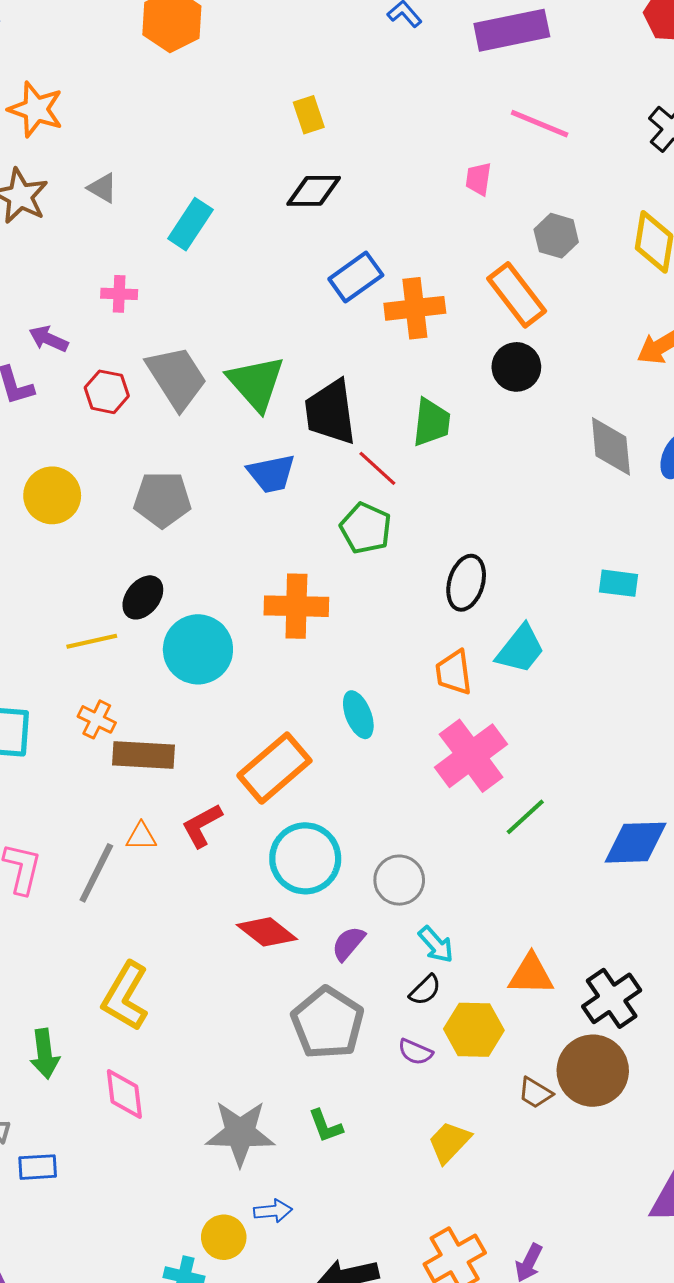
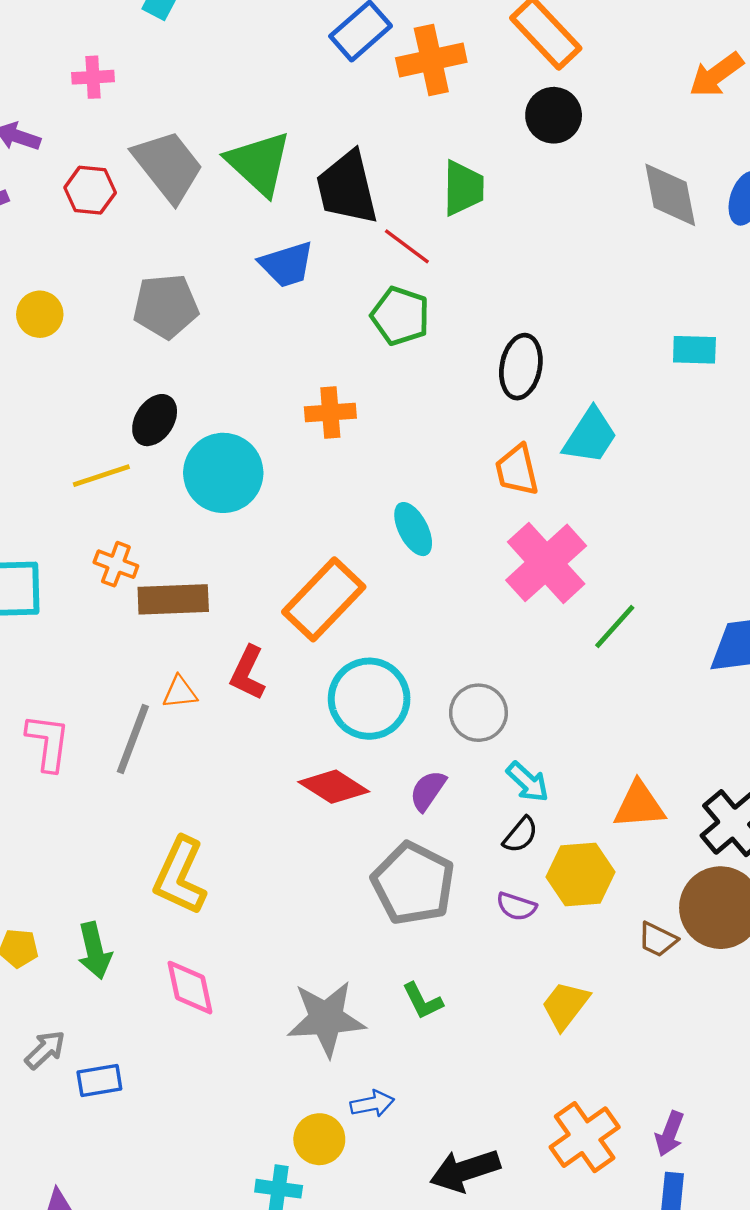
yellow circle: (52, 495) -> (40, 314), size x0.7
orange cross: (296, 606) -> (330, 413), size x0.7
red L-shape: (202, 825) -> (248, 673), turned -30

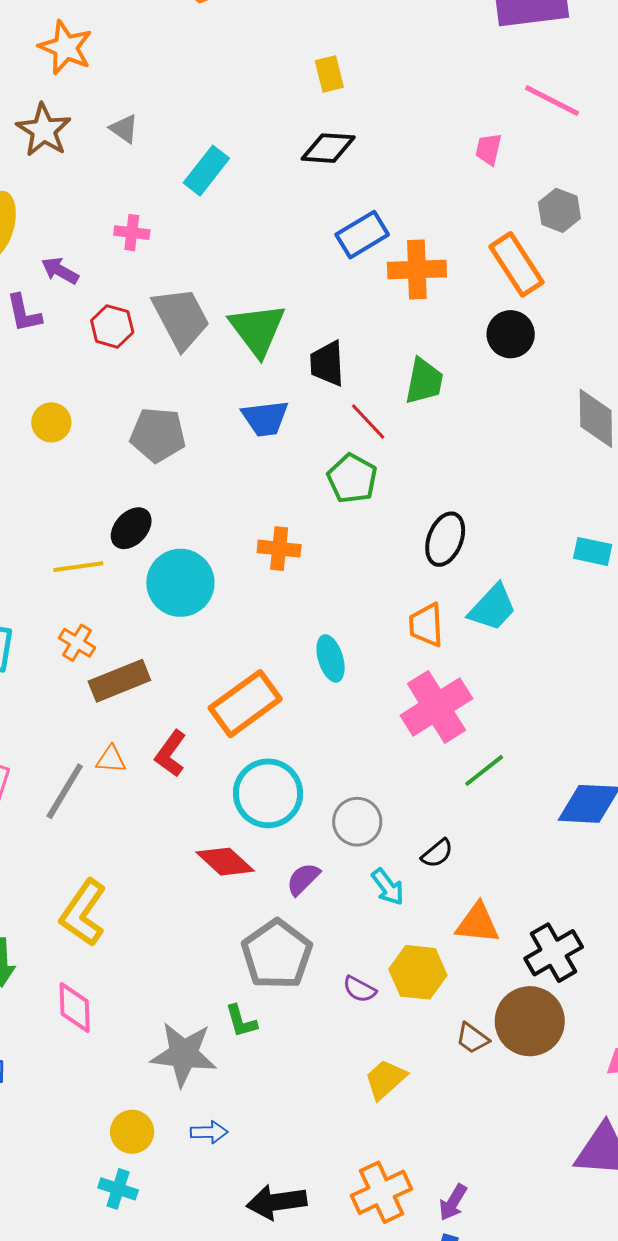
black trapezoid: (347, 188) -> (327, 363), size x0.7
brown rectangle: (173, 599) -> (119, 681), turned -30
black semicircle: (520, 835) -> (437, 853), moved
green L-shape: (423, 1001) -> (241, 1021), moved
yellow circle: (319, 1139) -> (132, 1132), moved

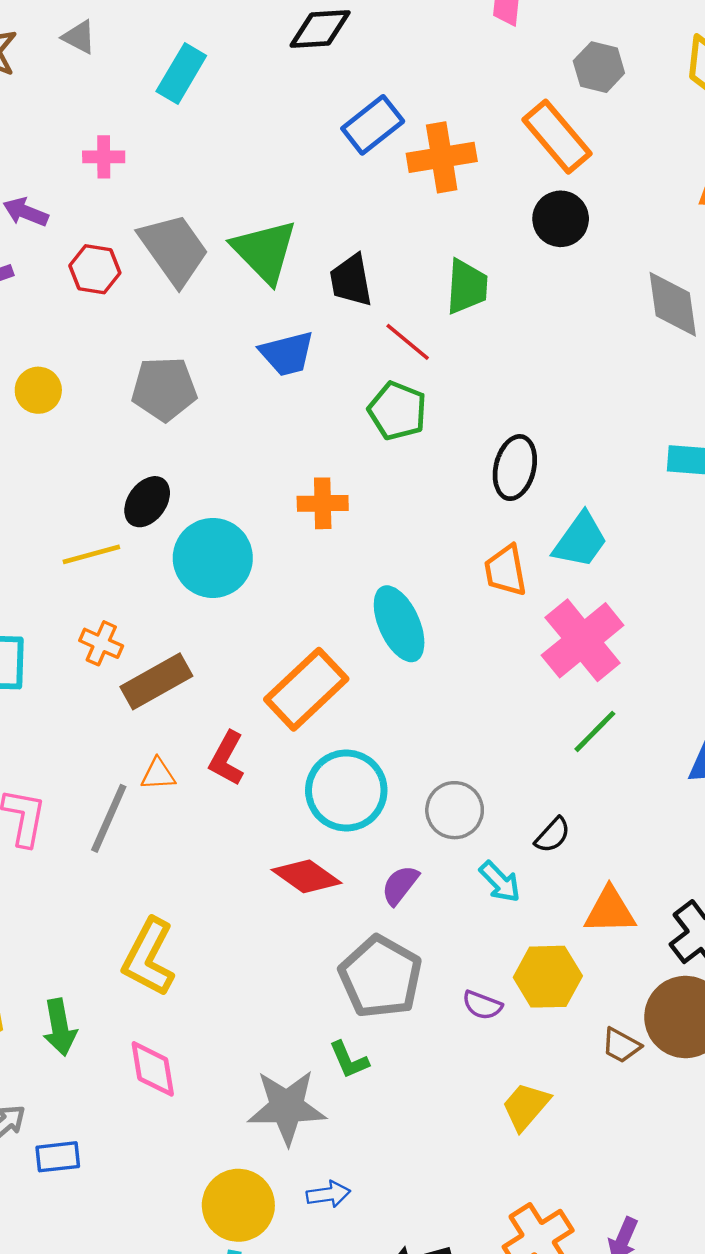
cyan ellipse: (331, 658) -> (399, 624), size x1.4
pink cross: (436, 707) -> (583, 640), moved
yellow circle: (132, 1132) -> (238, 1205), size x1.4

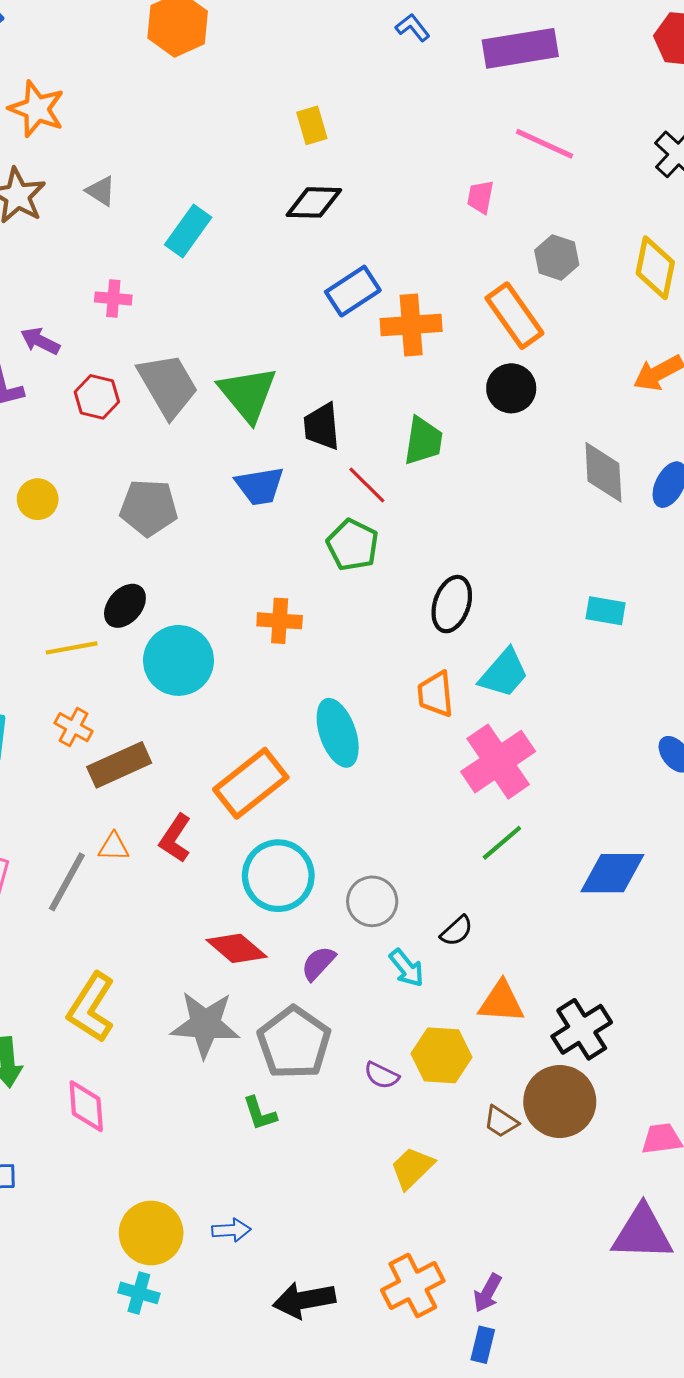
gray star: (287, 1107) -> (205, 1024), moved

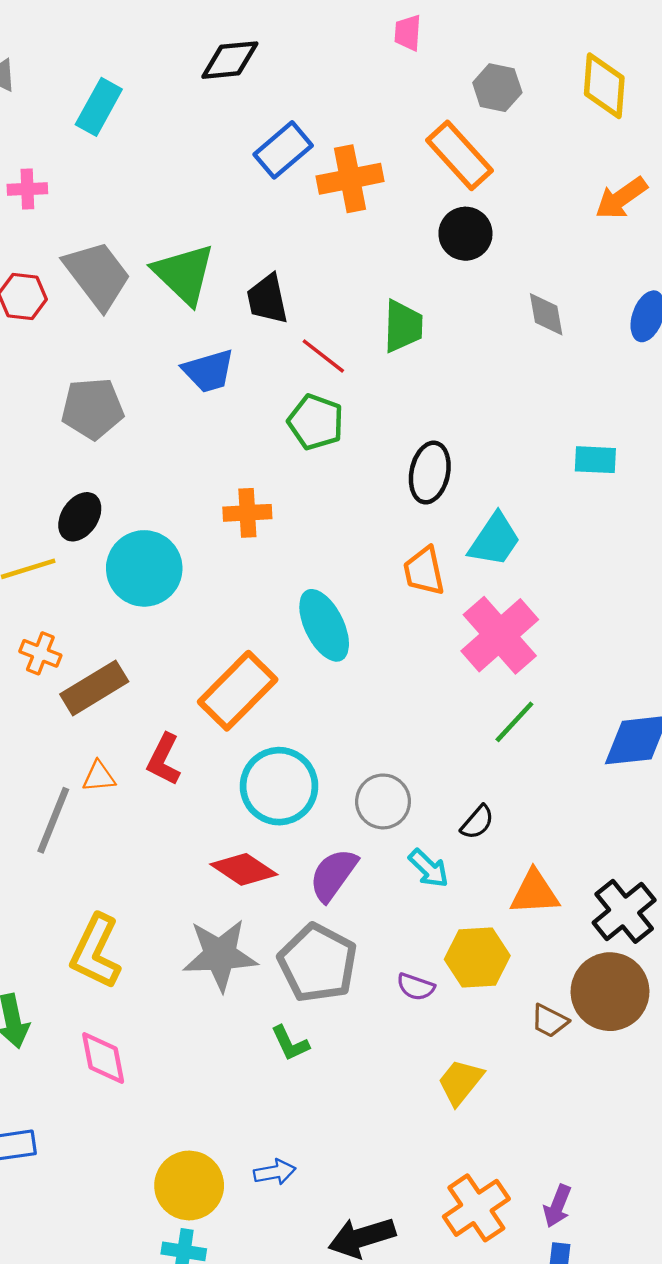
green trapezoid: (423, 441) -> (403, 326), moved
gray diamond: (603, 472) -> (546, 314), moved, size x0.7
purple semicircle: (318, 963) -> (333, 875), size x1.4

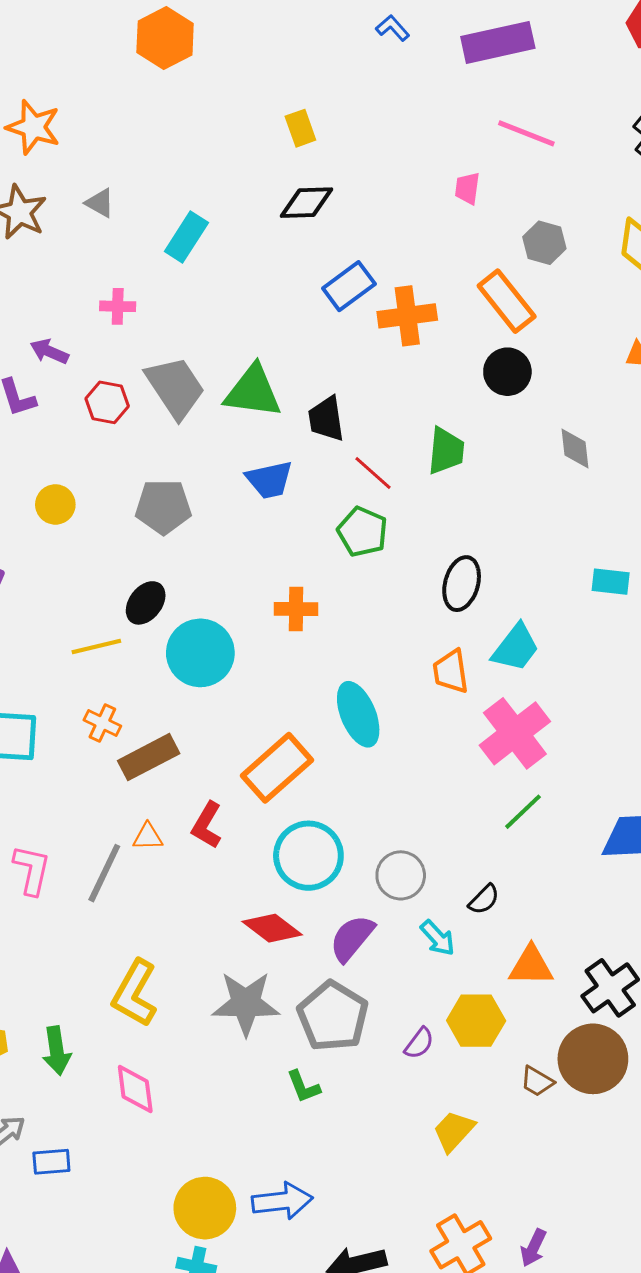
green triangle: (184, 274) -> (253, 391), turned -40
purple semicircle: (416, 987) -> (419, 1043), turned -76
blue arrow: (275, 1172) -> (282, 1201), size x1.6

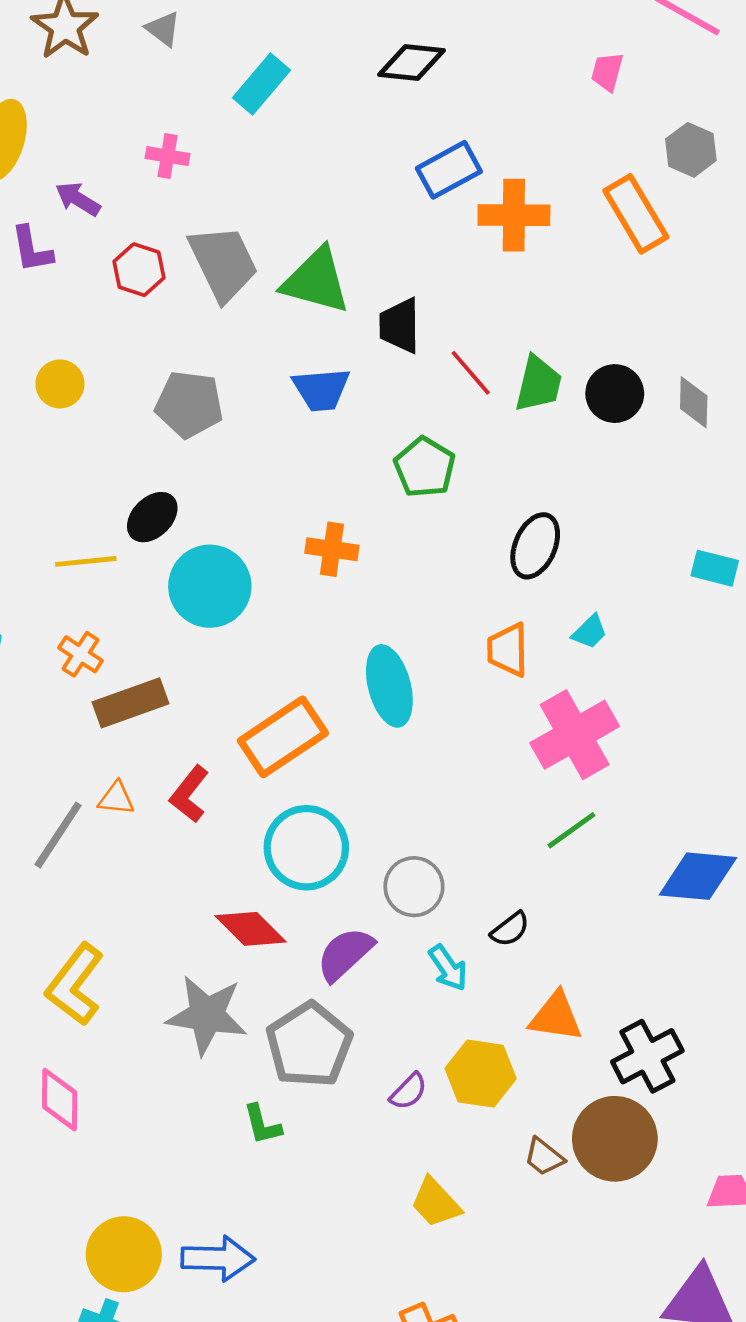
black circle: (507, 372) -> (615, 394), moved
red line: (373, 473) -> (471, 373), moved
cyan trapezoid: (516, 648) -> (590, 632), size x0.6
yellow trapezoid: (454, 1131) -> (436, 1203), turned -93

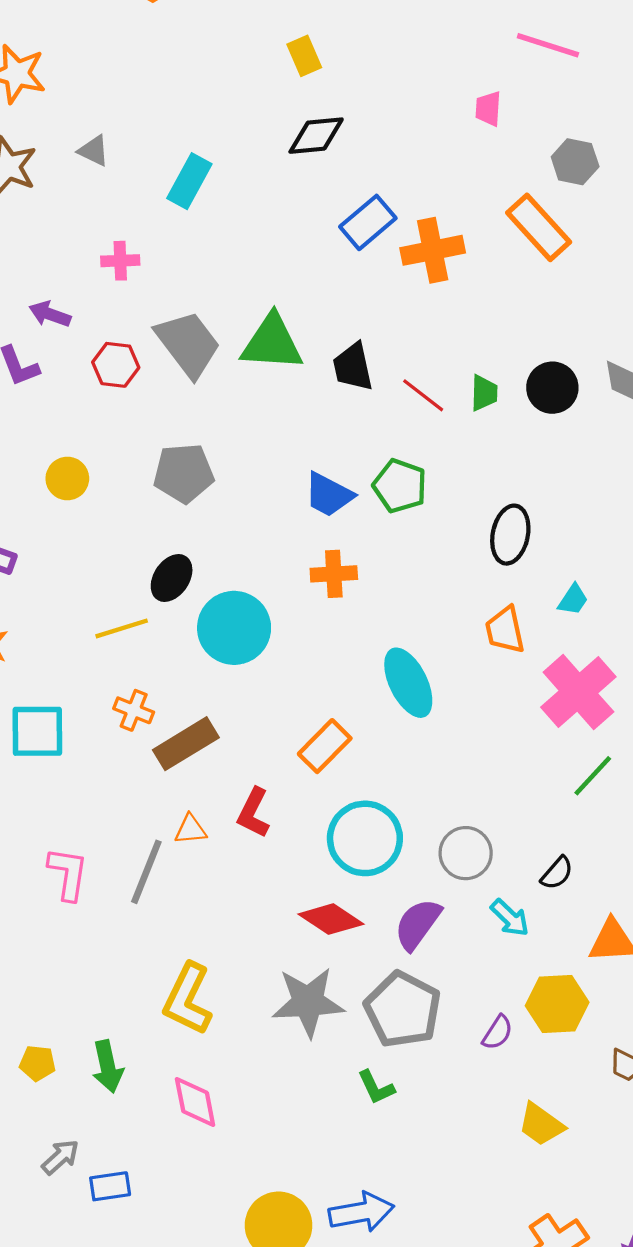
green trapezoid: (538, 384) -> (484, 393), size x0.7
blue trapezoid: (321, 389) -> (329, 495), moved, turned 44
orange rectangle: (283, 737) -> (325, 746), size x0.7

